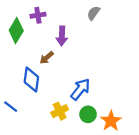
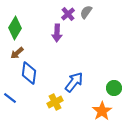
purple cross: (38, 15) -> (68, 14), moved, turned -32
brown arrow: (47, 58) -> (17, 53), moved
green circle: (88, 114) -> (114, 88), moved

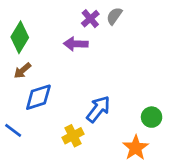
purple arrow: (57, 33) -> (76, 44), turned 90
blue diamond: (29, 73) -> (38, 97), turned 65

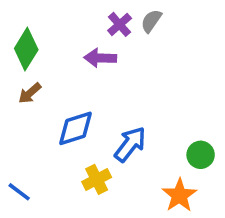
blue diamond: (38, 97) -> (76, 128), moved
blue line: (13, 130) -> (19, 192), moved

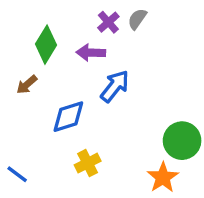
green diamond: (26, 49) -> (46, 45), moved
blue arrow: (130, 144) -> (115, 86), moved
green circle: (201, 155) -> (182, 141), size x1.5

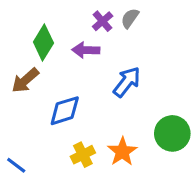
brown arrow: (27, 85) -> (25, 80), size x1.4
blue arrow: (115, 86) -> (127, 82), moved
orange star: (163, 177) -> (122, 152), moved

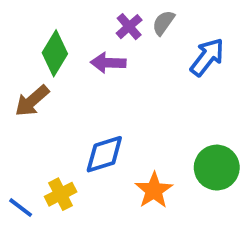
blue arrow: (127, 82) -> (207, 57), moved
blue diamond: (65, 111) -> (104, 154), moved
yellow cross: (83, 155) -> (61, 194), moved

